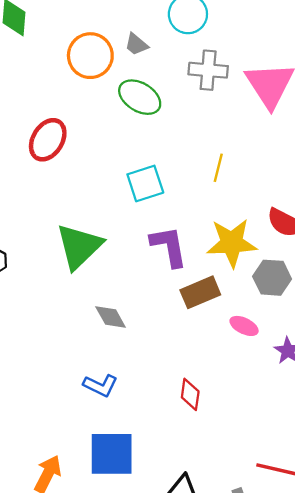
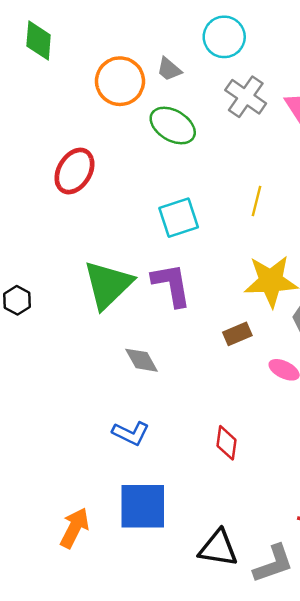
gray cross: (208, 70) -> (246, 97), turned 30
purple L-shape: (169, 246) -> (171, 285), moved
brown rectangle: (200, 292) -> (237, 334), size x0.7

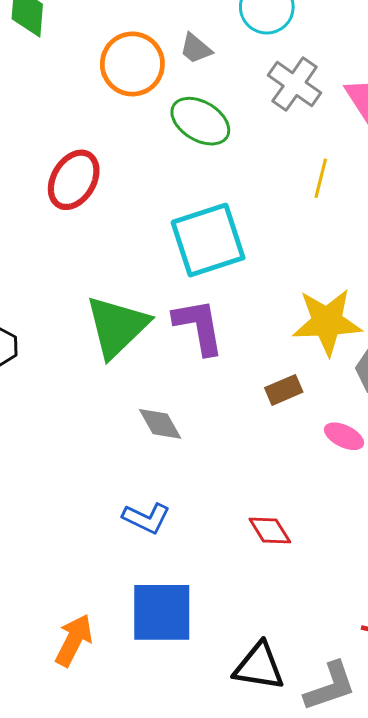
yellow line: (257, 201) -> (321, 178), moved
cyan square: (179, 218) -> (208, 240), size x1.4
red diamond: (227, 443) -> (270, 530), turned -40

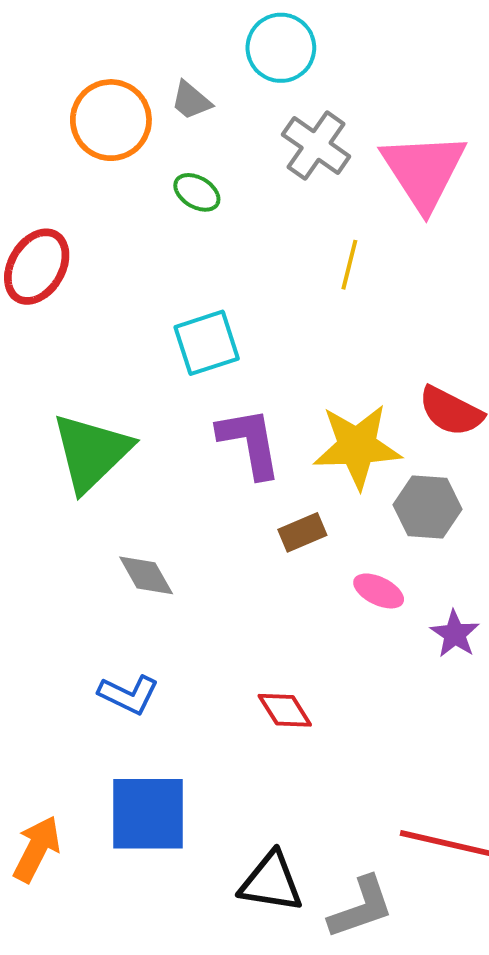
green ellipse: (200, 121) -> (197, 192), size x0.6
cyan square: (208, 240) -> (207, 343), size x0.7
purple L-shape: (199, 327) -> (250, 442), moved

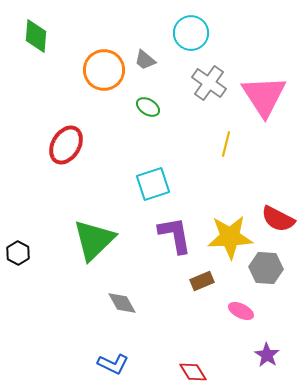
purple star: (455, 634) -> (267, 355), moved

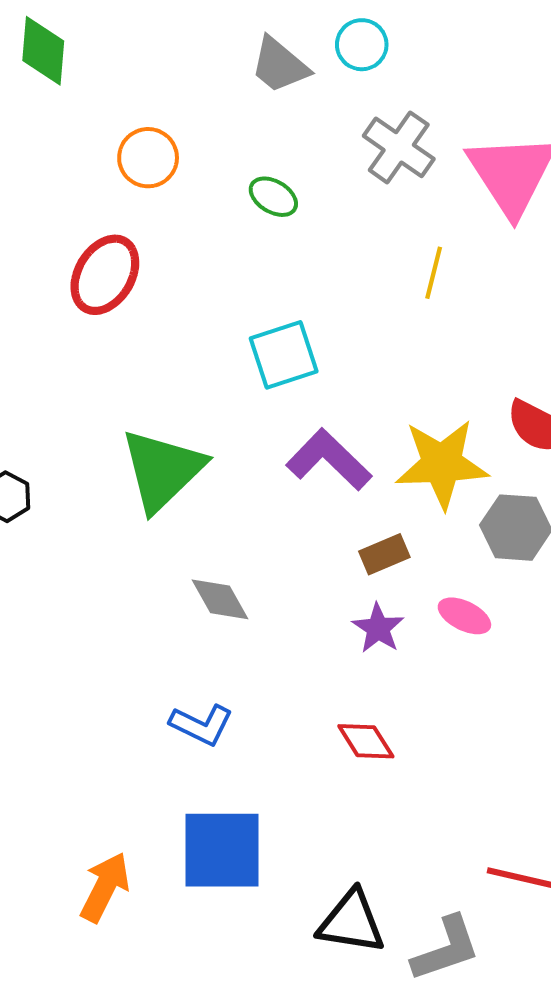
cyan circle: (191, 33) -> (362, 45), size x0.7
gray trapezoid: (145, 60) -> (280, 65), moved, size x1.4
orange circle: (104, 70) -> (148, 158), moved, size x0.7
purple L-shape: (175, 235) -> (329, 460), turned -36
purple star: (267, 355) -> (378, 628), moved

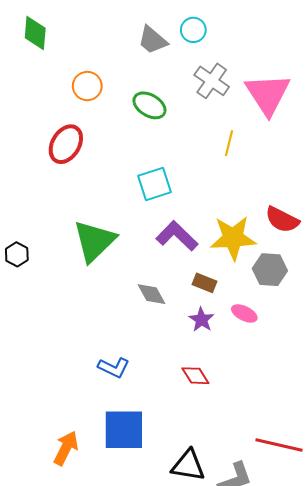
green ellipse: (273, 197) -> (149, 105), size x1.4
brown rectangle: (384, 554) -> (205, 283), turned 45
gray diamond: (220, 599) -> (152, 294), moved

